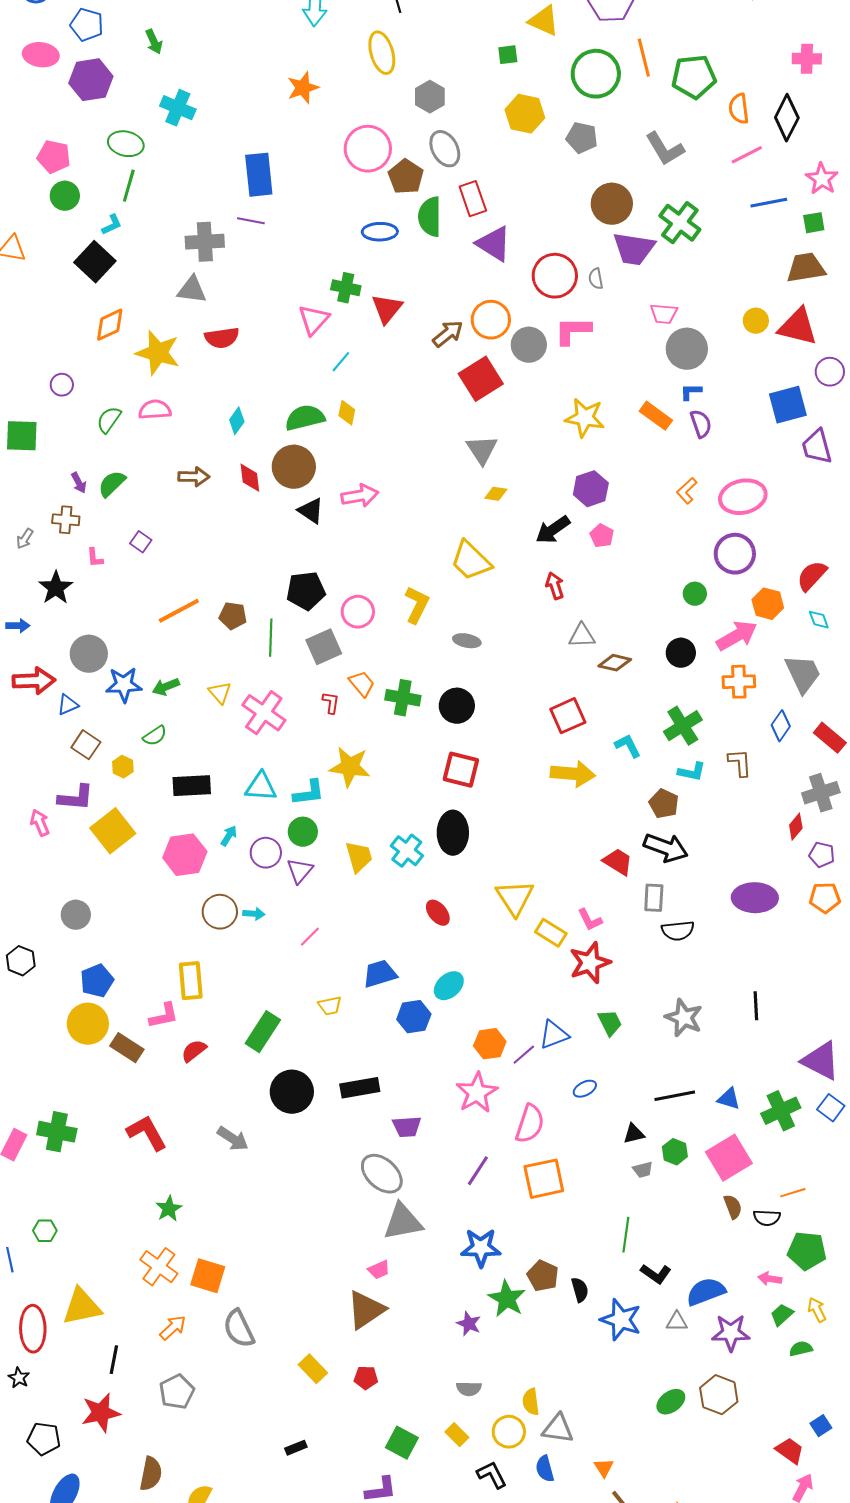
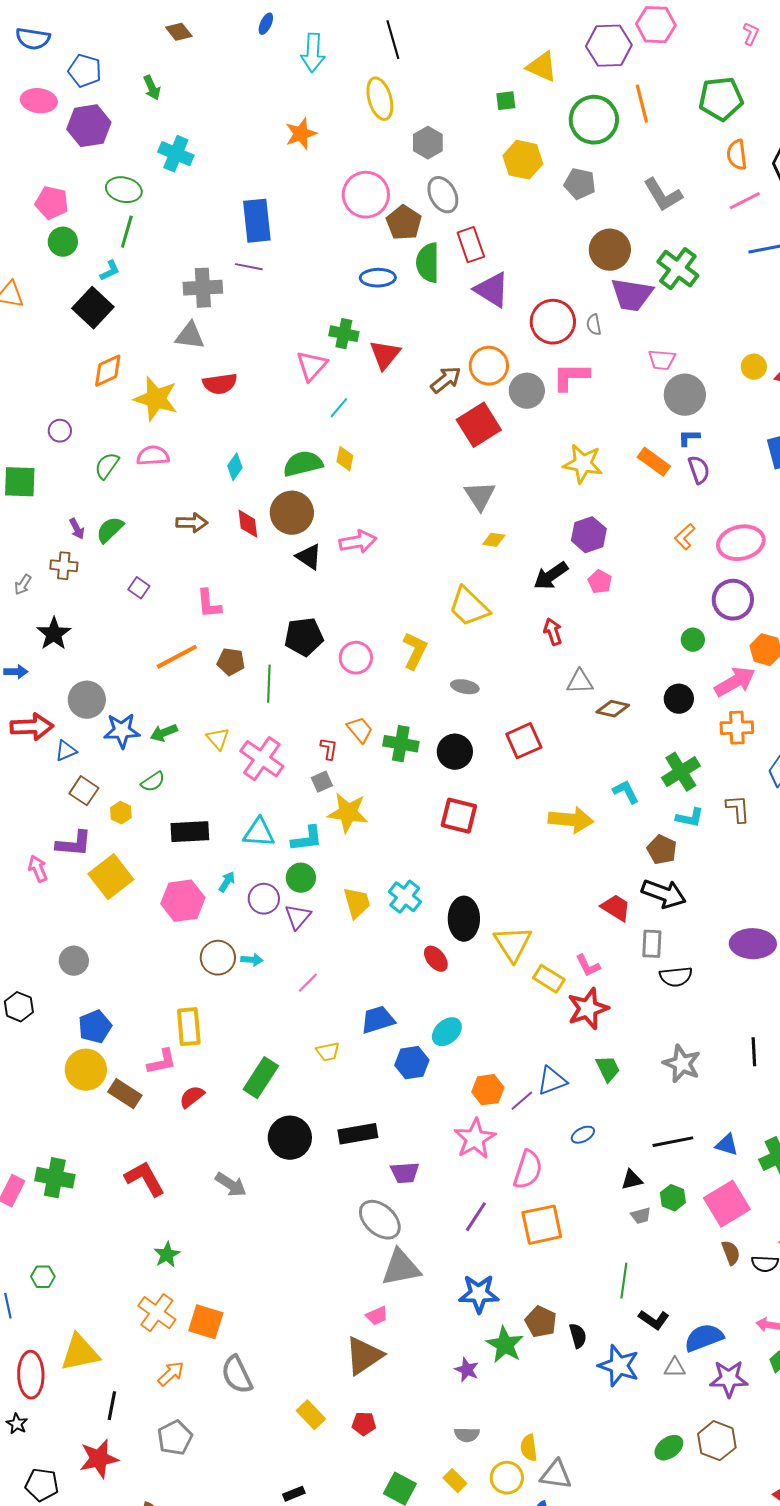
green pentagon: (694, 77) -> (721, 99), moved
pink L-shape: (95, 558) -> (209, 604), moved, size x1.5
gray square: (324, 647) -> (322, 782), moved, size x0.6
red square: (568, 716) -> (524, 741), moved
black ellipse: (453, 833) -> (464, 919), moved

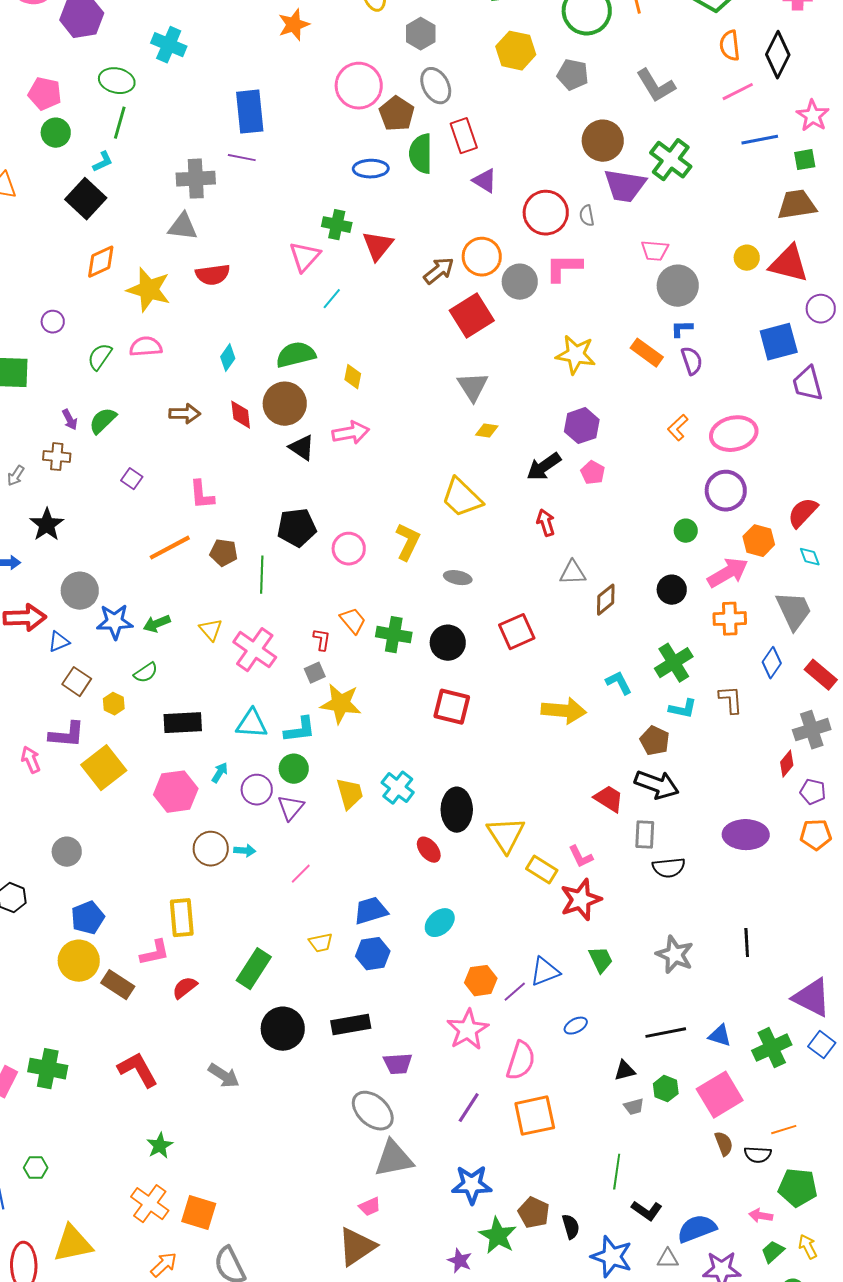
purple triangle: (492, 290) -> (485, 181), size x0.7
yellow diamond: (345, 459) -> (353, 377), moved
brown diamond: (613, 709) -> (606, 600), turned -52
blue hexagon: (412, 1063) -> (373, 954), moved

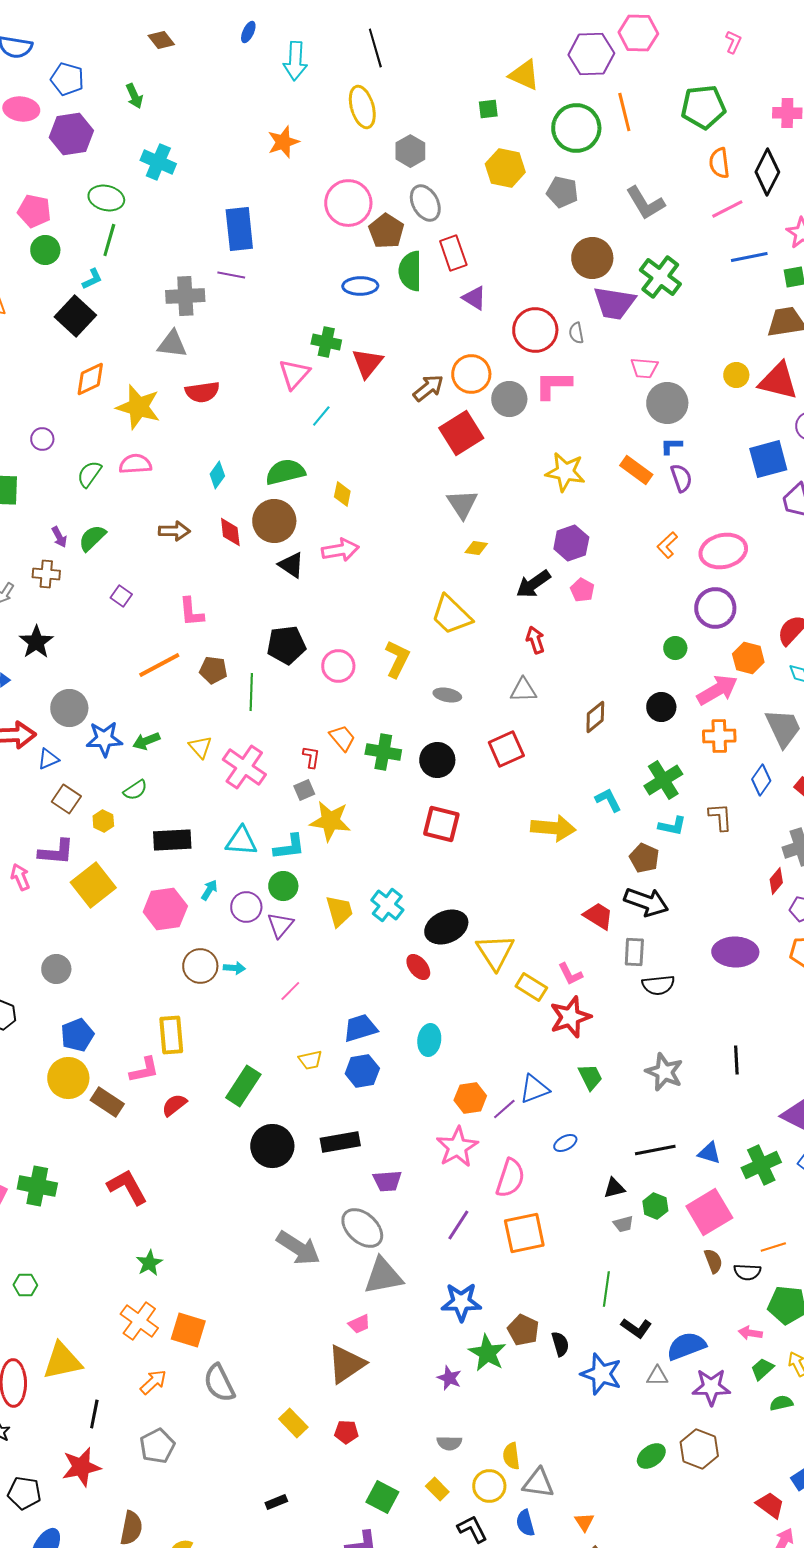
gray triangle: (573, 573) -> (523, 690), moved
black ellipse: (457, 810) -> (446, 927), turned 66
cyan ellipse: (440, 923) -> (429, 1040), turned -40
gray arrow: (224, 1076) -> (298, 1248), moved, size x1.4

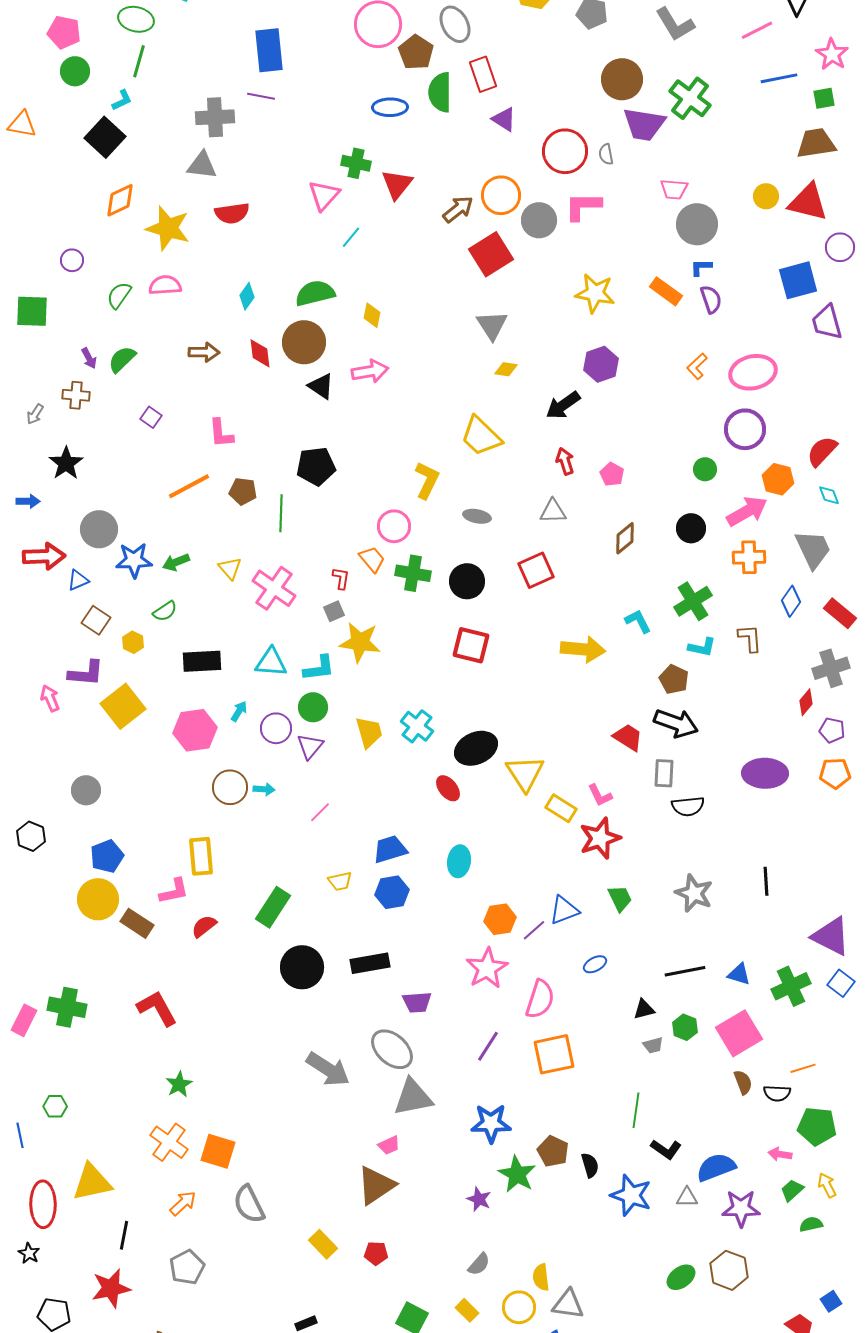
pink pentagon: (582, 590) -> (612, 474), moved
pink circle: (338, 666) -> (394, 526), moved
gray semicircle: (449, 1443) -> (479, 1264), turned -50

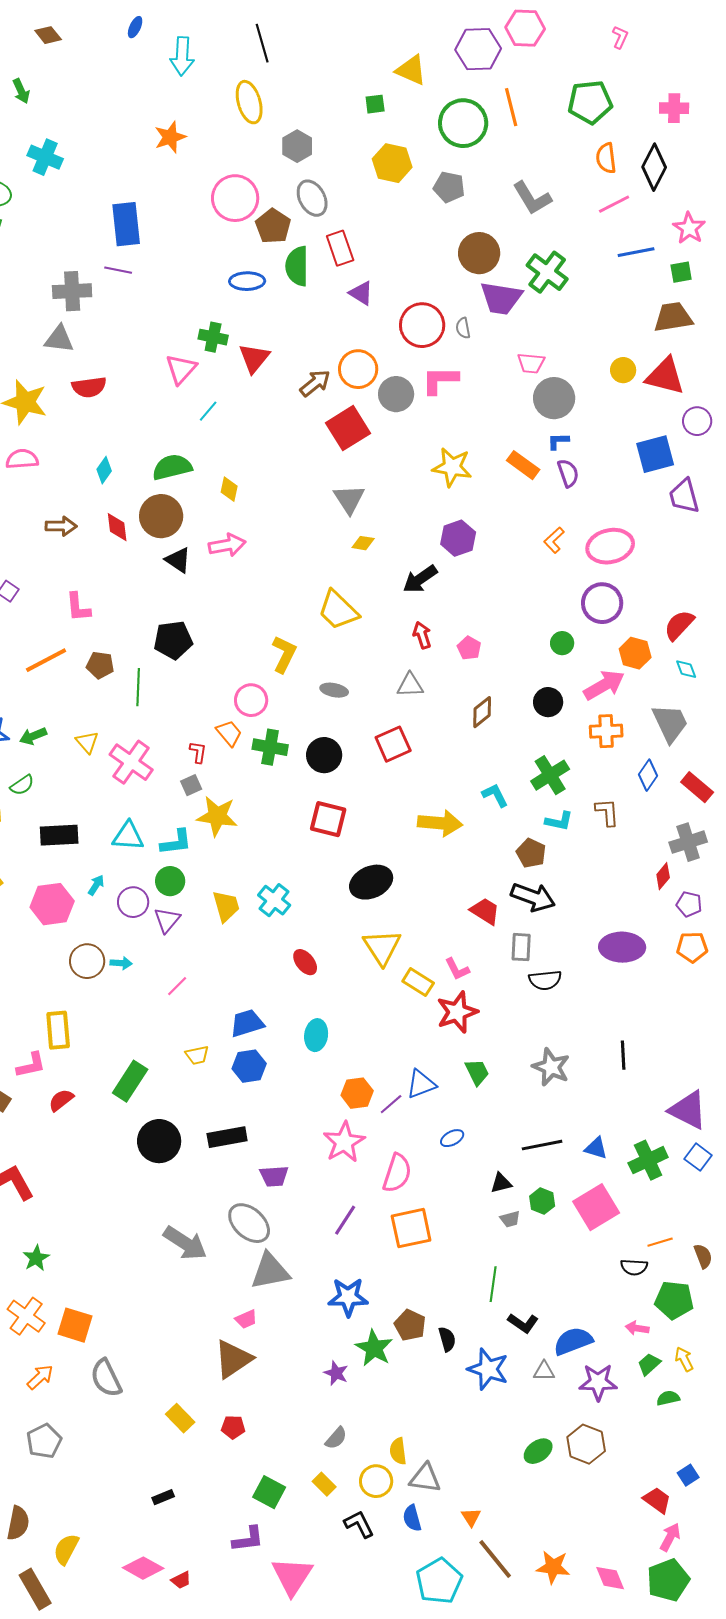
black ellipse: (476, 748) -> (371, 882), moved
brown semicircle: (743, 1082) -> (703, 1256), moved

